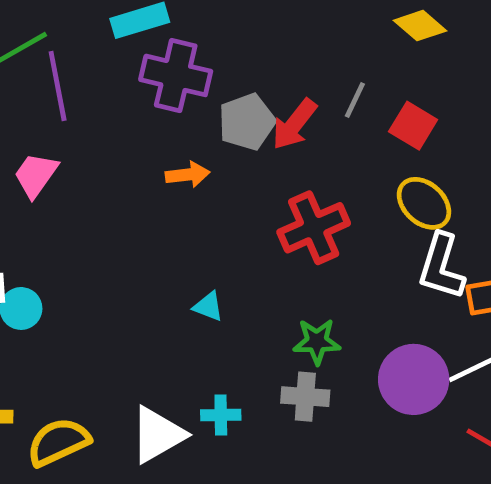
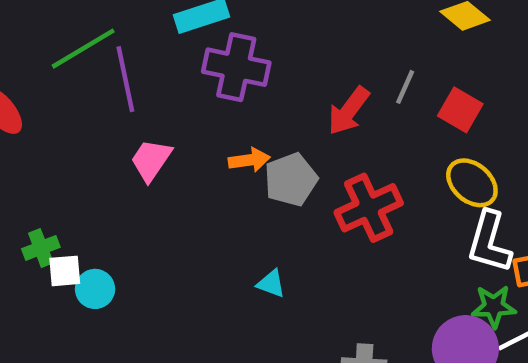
gray pentagon: (247, 122) -> (291, 180), moved
pink trapezoid: (36, 175) -> (151, 160), moved
green star: (317, 341) -> (494, 306), moved

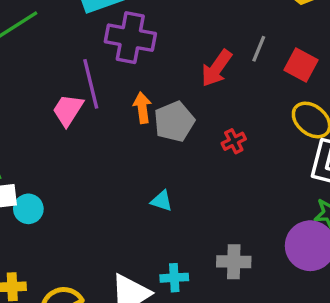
purple line: (125, 79) -> (91, 84), moved
orange arrow: (249, 160) -> (142, 108), turned -88
red cross: (369, 208) -> (234, 141), size x0.5

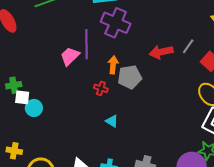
red arrow: (216, 68) -> (161, 52), turned 30
red cross: (234, 141) -> (101, 88), moved, turned 32

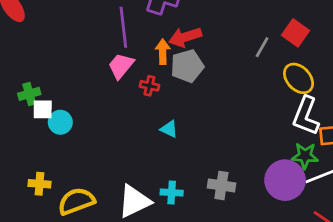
gray line: (188, 46) -> (262, 47), moved
red arrow: (161, 52) -> (185, 37), moved
pink trapezoid: (70, 56) -> (121, 66), moved

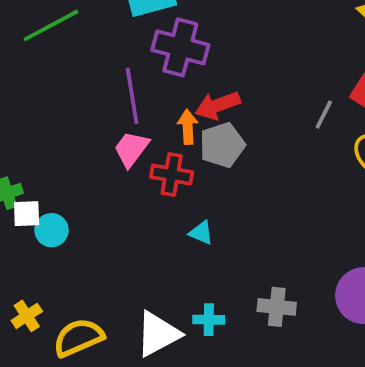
red cross: (149, 86) -> (172, 175), size x1.5
yellow cross: (39, 184) -> (27, 316), turned -35

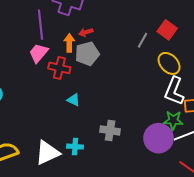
red arrow: (218, 105) -> (86, 32), size x0.6
gray cross: (277, 307) -> (110, 130), moved

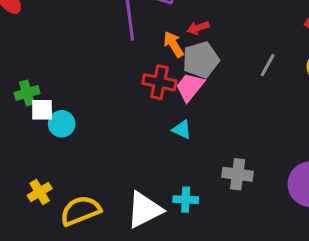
gray line: (142, 40) -> (268, 65), moved
orange arrow: (69, 43) -> (174, 44), turned -30
pink trapezoid: (39, 53) -> (190, 87), moved

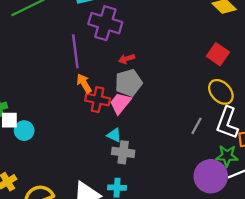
orange arrow: (174, 44) -> (84, 83), moved
gray line: (268, 65) -> (196, 126), moved
gray cross: (238, 174) -> (123, 152), moved

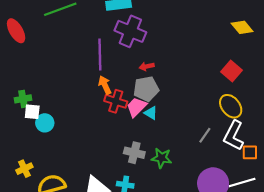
cyan triangle: (114, 135) -> (151, 113), moved
green star: (227, 156) -> (161, 158), moved

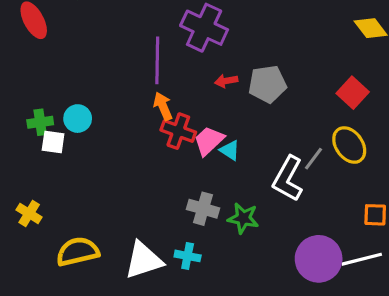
gray pentagon: (146, 89) -> (267, 84), moved
cyan circle: (45, 123) -> (78, 119), moved
gray line: (205, 135) -> (313, 159), moved
white L-shape: (234, 135) -> (288, 179), moved
yellow cross: (24, 169) -> (29, 214), moved, turned -35

